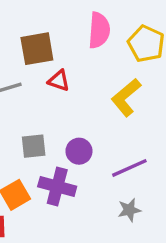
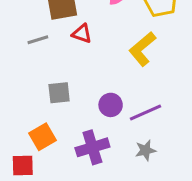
purple circle: (79, 151) -> (111, 105), moved
purple cross: (57, 186) -> (92, 147), moved, turned -32

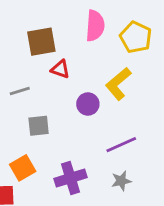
gray line: (38, 40) -> (20, 91), moved
purple circle: (111, 105) -> (88, 104), moved

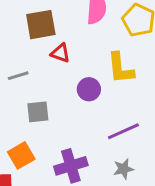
yellow L-shape: (118, 84) -> (120, 68), turned -56

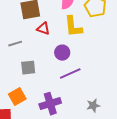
yellow L-shape: (120, 68) -> (73, 27), moved
purple line: (123, 131) -> (70, 74), moved
gray star: (123, 169) -> (93, 106), moved

